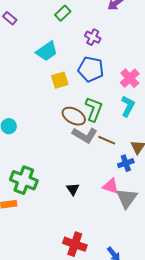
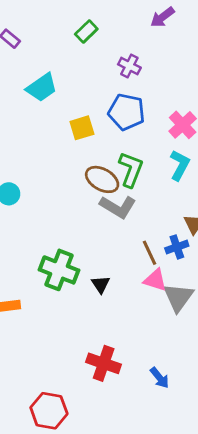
cyan trapezoid: (47, 51) -> (42, 88), moved
brown line: (107, 140) -> (150, 253), moved, turned 42
green cross: (24, 180) -> (59, 270), moved

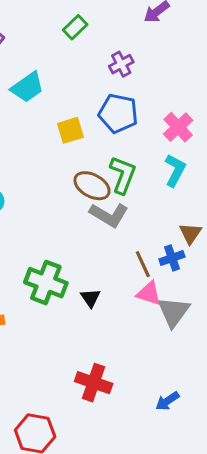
purple cross: (129, 66) -> (121, 64), turned 35
blue arrow: (160, 378) -> (167, 401), moved, turned 95

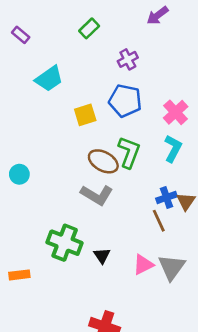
gray L-shape: (109, 215) -> (97, 195), moved
blue cross: (172, 258) -> (167, 197), moved
brown line: (143, 264) -> (159, 221), moved
pink triangle: (149, 293) -> (143, 265), moved, turned -45

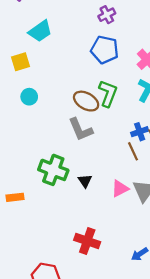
yellow square: (85, 115) -> (20, 62), moved
cyan circle: (19, 174) -> (29, 97), moved
gray L-shape: (97, 195) -> (81, 129), turned 36

